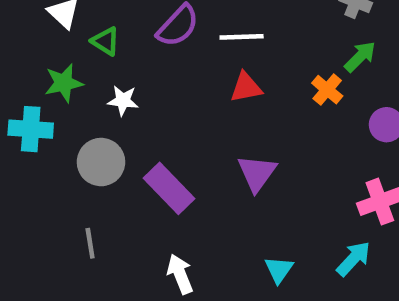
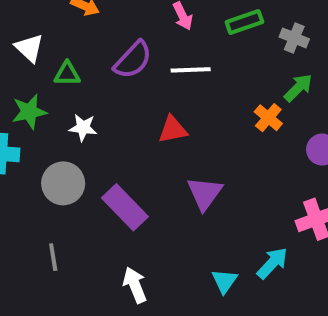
green triangle: (105, 41) -> (67, 74), turned -32
red triangle: (246, 87) -> (173, 130), moved
cyan arrow: (354, 259) -> (272, 263), moved

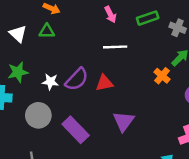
purple semicircle: (133, 60) -> (77, 79), moved
green triangle: (67, 74) -> (47, 31), moved

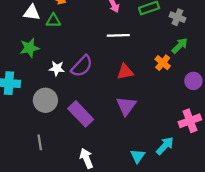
white triangle: (18, 34) -> (32, 13), moved, turned -36
green star: (18, 72) -> (29, 48), moved
red triangle: (104, 83) -> (125, 72), moved

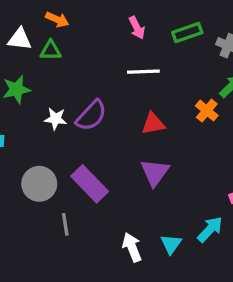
gray circle: (45, 100) -> (39, 184), moved
gray line: (40, 142) -> (65, 224), moved
white arrow: (86, 158) -> (132, 247), moved

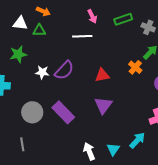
white line: (143, 72) -> (82, 36), moved
gray line: (65, 224) -> (22, 144), moved

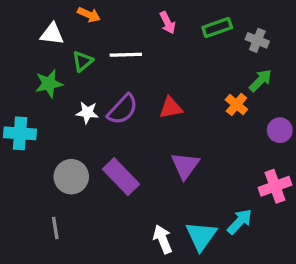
green triangle: (39, 30) -> (82, 61), moved, turned -40
white line: (82, 36) -> (126, 55), moved
red triangle: (102, 75) -> (171, 108), moved
cyan triangle: (113, 149) -> (201, 236), size x1.5

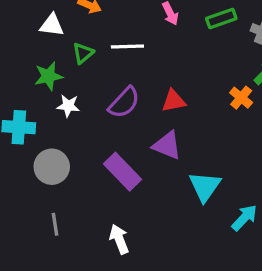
white star: (87, 113) -> (68, 106), moved
purple triangle: (185, 165) -> (167, 145), moved, turned -44
gray circle: (71, 177) -> (52, 167), moved
cyan triangle: (201, 236) -> (205, 186), moved
white arrow: (163, 239) -> (119, 239), moved

